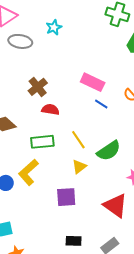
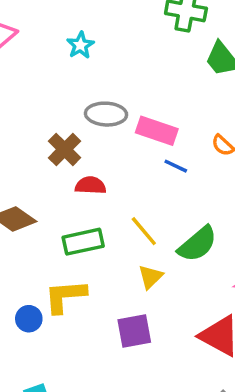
gray ellipse: (20, 41) -> (106, 114), moved
yellow L-shape: (28, 172) -> (65, 296), turned 44

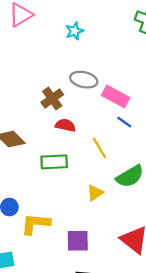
yellow line: (144, 231) -> (99, 148), moved
yellow L-shape: (65, 296) -> (36, 224), moved
purple square: (134, 331) -> (78, 241), moved

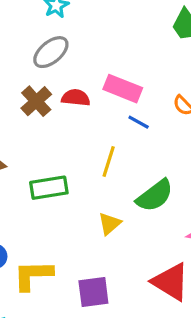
gray ellipse: (84, 80) -> (51, 52), moved, turned -45
red semicircle: (65, 125) -> (76, 98), moved
yellow line: (99, 148) -> (109, 162), turned 55

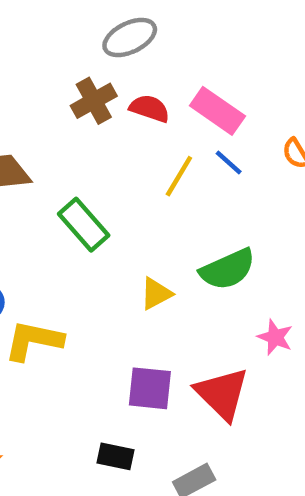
yellow line: (109, 162) -> (179, 176), moved
green rectangle: (49, 188) -> (84, 225), turned 45
purple square: (93, 292) -> (150, 388), moved

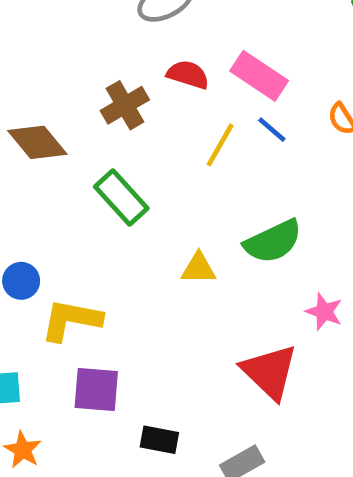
brown cross: (94, 101) -> (125, 105), moved
yellow triangle: (156, 294) -> (198, 268), turned 30
purple square: (150, 388) -> (96, 390), moved

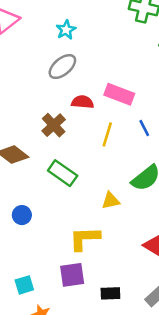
blue line: (272, 130) -> (144, 128), moved, turned 35
blue circle: (21, 281) -> (22, 215), moved
yellow L-shape: (71, 320) -> (85, 238), moved

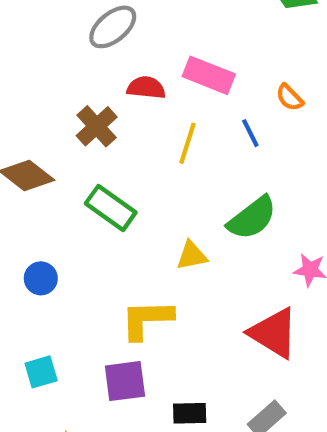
cyan square: (24, 285) -> (41, 372), moved

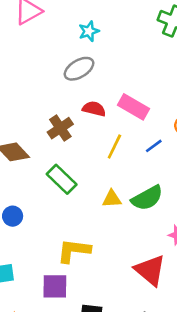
blue line: (250, 133) -> (154, 146), turned 72
yellow triangle: (192, 256) -> (112, 199), moved

